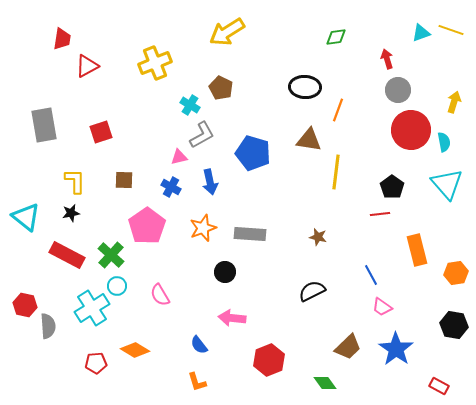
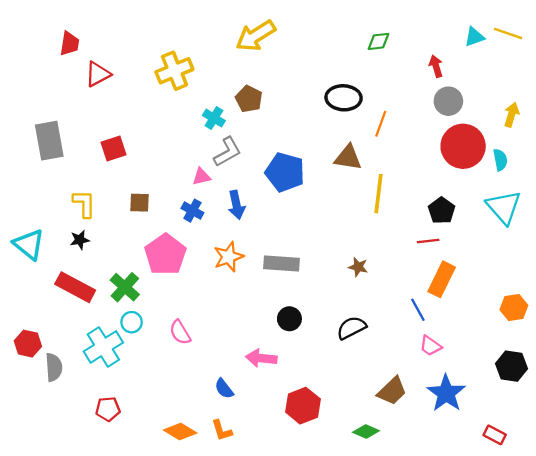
orange rectangle: (417, 250) -> (442, 279), moved, turned 40
black circle: (225, 272) -> (289, 319), moved
orange diamond: (135, 350) -> (180, 432), moved
green diamond: (325, 383) -> (366, 432), turned -30

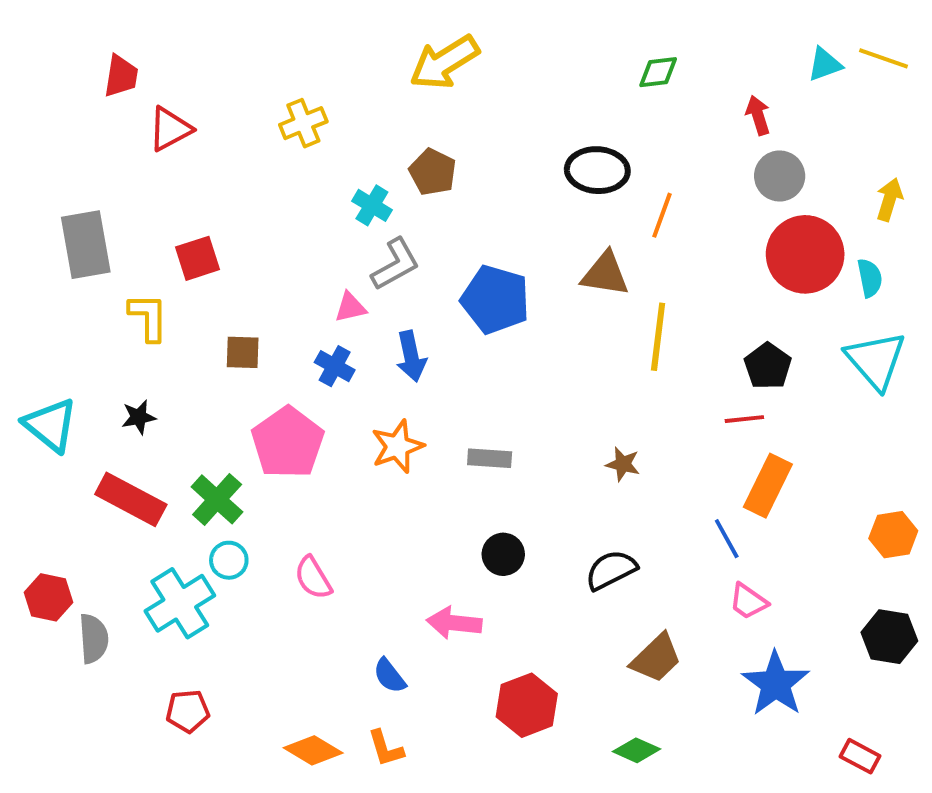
yellow cross: (174, 71) -> (303, 123), size x0.7
yellow L-shape: (84, 204) -> (148, 317), moved
gray rectangle: (282, 264) -> (490, 458), size x0.7
brown trapezoid: (392, 391) -> (656, 658), moved

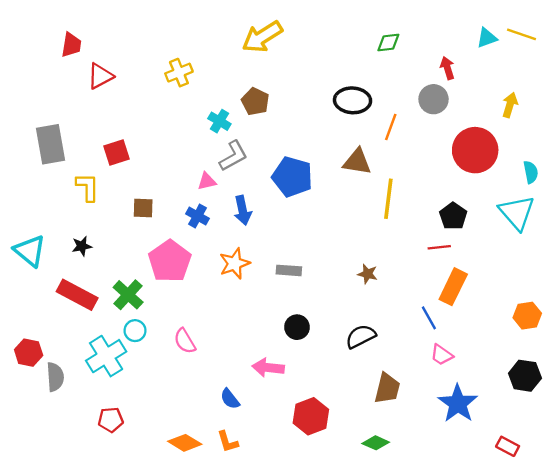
gray circle: (780, 176) -> (434, 99), moved
yellow arrow: (889, 200) -> (510, 105), moved
cyan semicircle: (870, 278) -> (531, 172), moved
brown trapezoid: (656, 658) -> (387, 388), turned -32

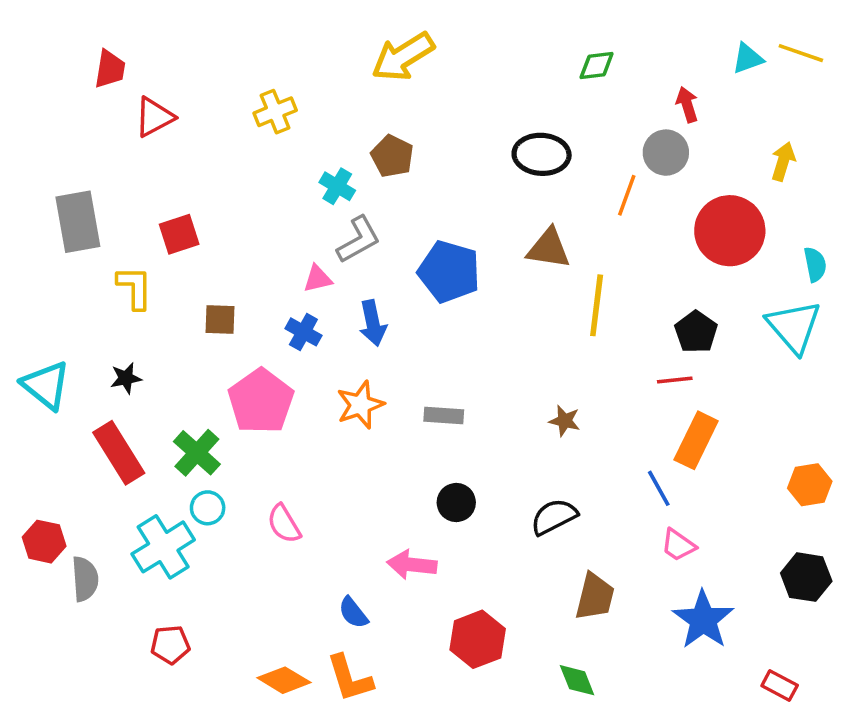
orange line: (391, 127) -> (627, 195), moved
red rectangle: (77, 295) -> (119, 453), turned 30
orange L-shape: (228, 442) -> (350, 678), size x1.4
green diamond: (376, 443) -> (577, 680), turned 44

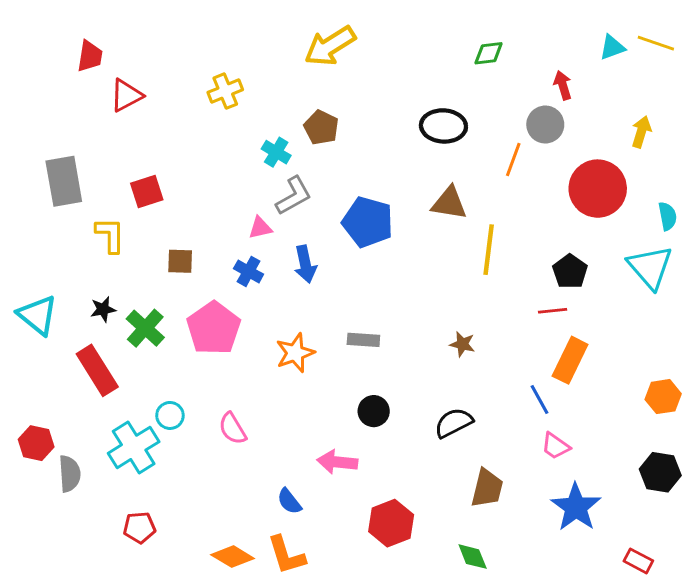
orange star: (360, 405) -> (295, 353), moved
green cross: (197, 453) -> (145, 328), moved

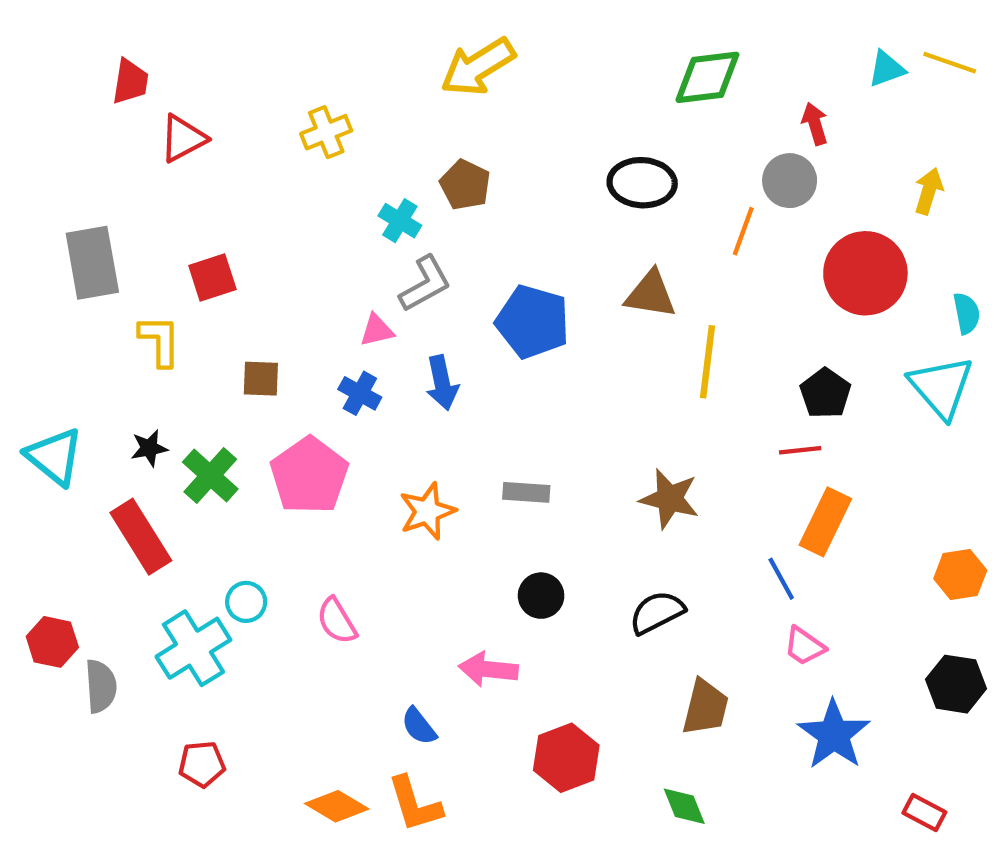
green diamond: (489, 53) -> (707, 77), size x1.6
brown star: (462, 344) -> (670, 499), size x1.6

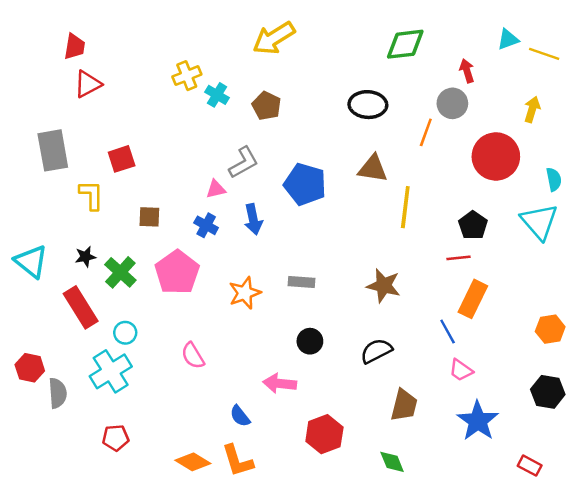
yellow line: (950, 63) -> (544, 54), moved
red triangle: (183, 138) -> (88, 84), moved
cyan cross: (400, 221) -> (217, 95), moved
cyan circle: (246, 602) -> (125, 333), moved

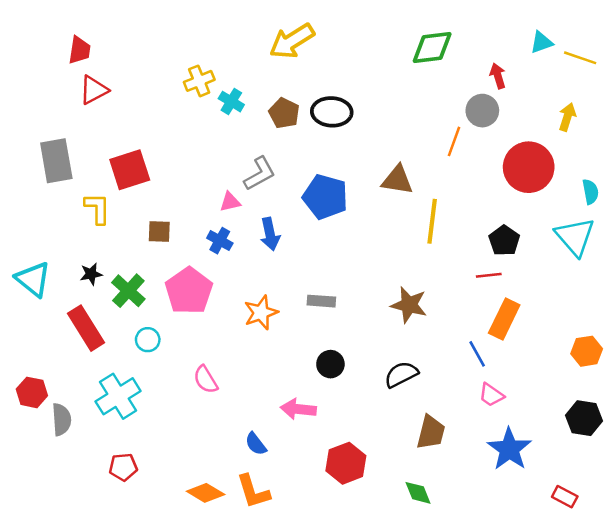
black ellipse: (368, 105) -> (332, 112), moved
red square: (122, 159) -> (130, 170), size x1.4
cyan circle: (125, 333) -> (148, 340), moved

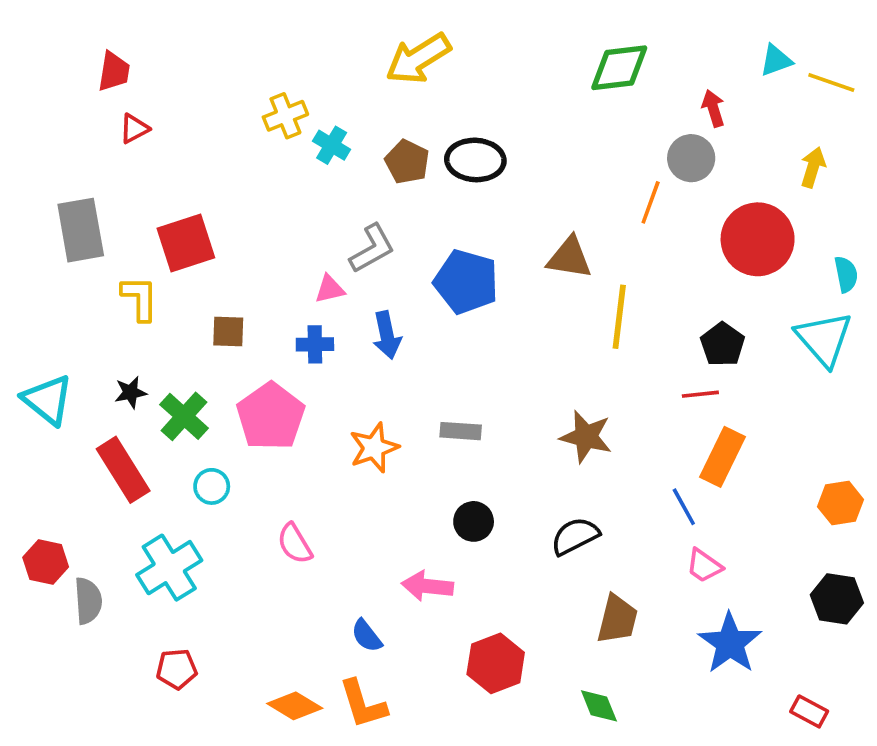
red triangle: (94, 90) -> (134, 129), size x0.7
blue cross: (220, 241) -> (315, 344), turned -30

